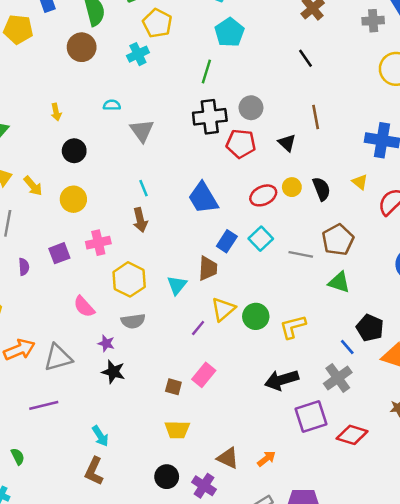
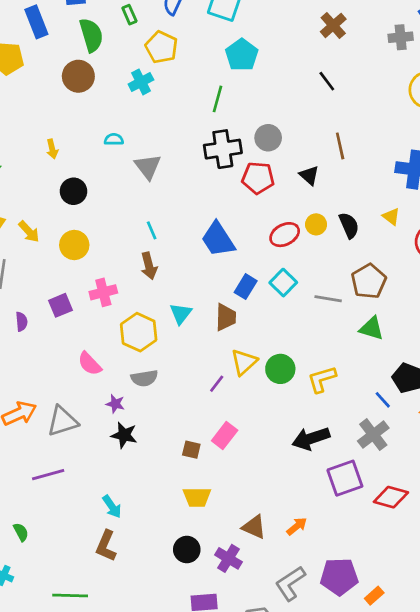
cyan triangle: (177, 285) -> (181, 314), moved

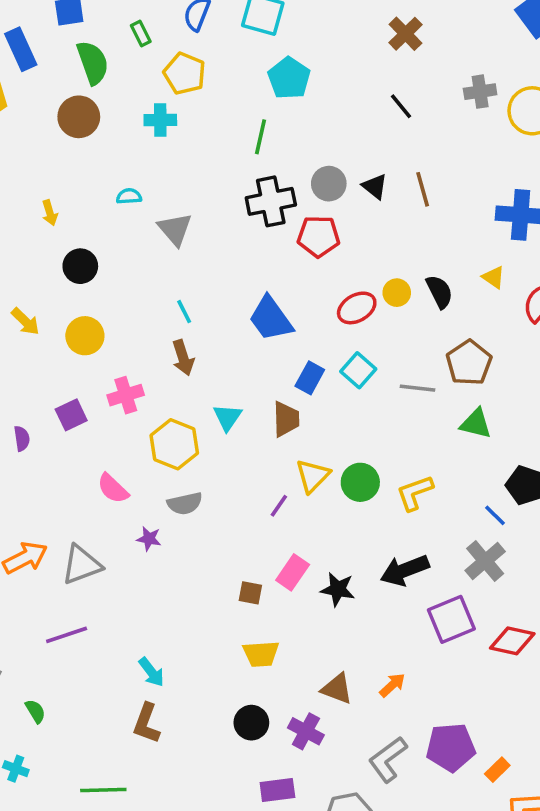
gray cross: (401, 37) -> (480, 92), moved
cyan cross: (141, 82) -> (160, 120), turned 30
black triangle: (309, 175) -> (375, 186), moved
black star: (124, 435) -> (338, 589), moved

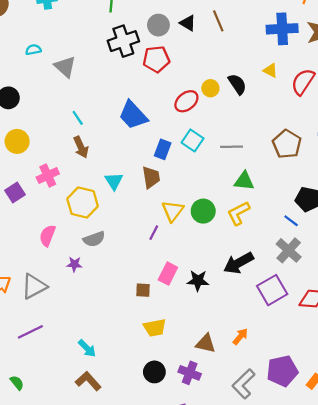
brown pentagon: (469, 363) -> (287, 144), moved
green triangle: (476, 424) -> (244, 181), moved
pink semicircle: (113, 488) -> (47, 236), turned 75
brown L-shape: (147, 723) -> (88, 381), turned 125

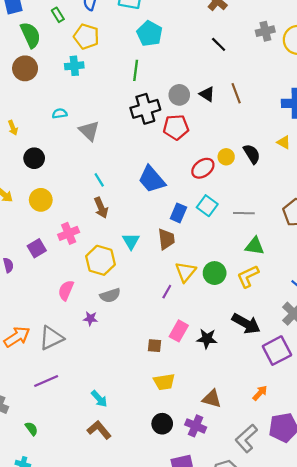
black arrow: (239, 263) -> (246, 324), turned -124
orange arrow: (240, 336) -> (260, 393), moved

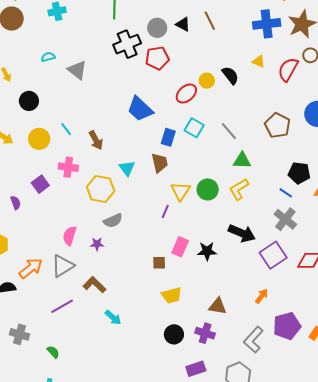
cyan line: (99, 180) -> (66, 129), moved
gray line: (244, 213) -> (229, 131), turned 54
pink cross: (69, 233) -> (68, 167), turned 36
pink semicircle: (66, 290) -> (70, 236), moved
brown L-shape: (99, 430) -> (94, 285), moved

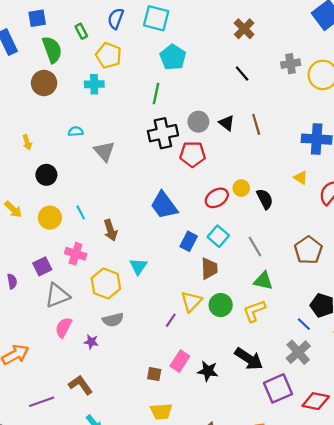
black semicircle: (230, 75) -> (265, 199), moved
brown trapezoid: (160, 163) -> (209, 268), moved
gray triangle: (63, 266) -> (57, 295), moved

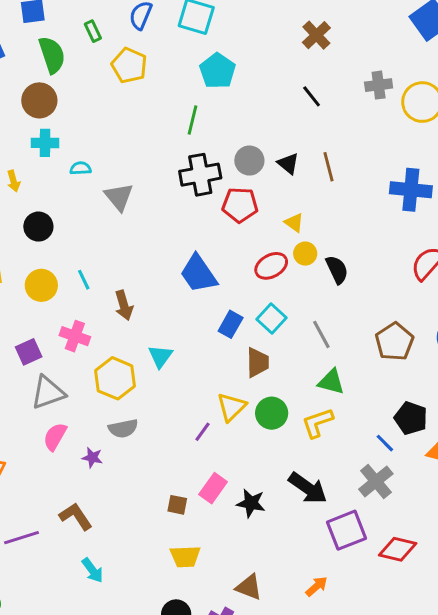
cyan cross: (94, 84) -> (45, 143), moved
yellow triangle: (301, 178) -> (294, 223), moved

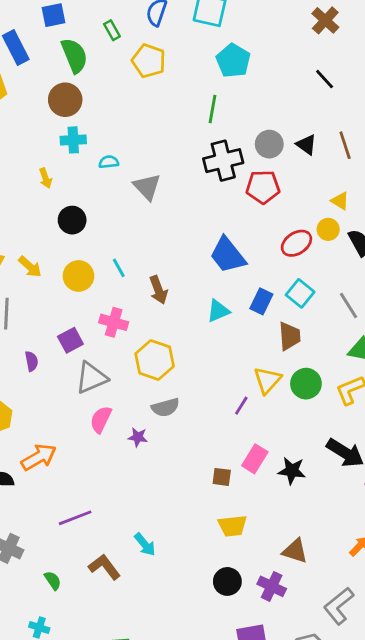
yellow triangle: (294, 223) -> (340, 201), moved
cyan triangle: (160, 356) -> (218, 311), moved, turned 35
brown L-shape: (76, 516) -> (104, 567), moved

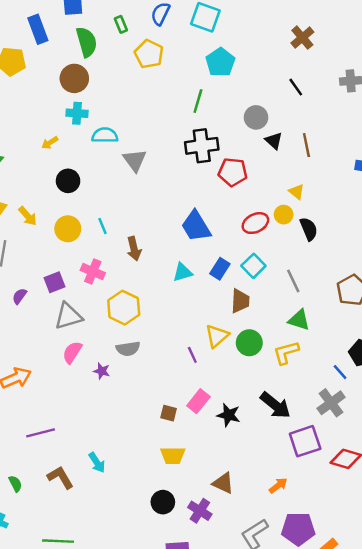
gray circle: (269, 144) -> (256, 117), moved
cyan semicircle: (109, 162) -> (105, 135), size x1.5
yellow arrow: (45, 178) -> (50, 143), turned 70
purple semicircle: (31, 361) -> (19, 296), turned -140
purple line: (241, 406) -> (192, 355), turned -63

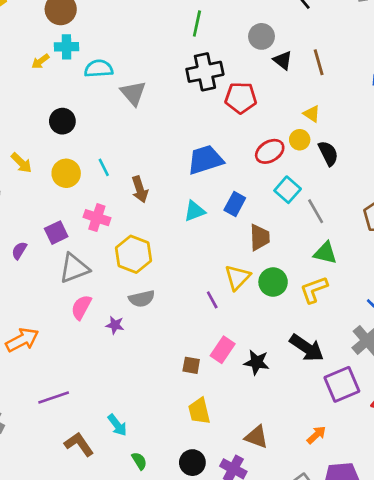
yellow arrow: (50, 143) -> (40, 61), moved
blue trapezoid: (196, 226) -> (205, 160), turned 108
cyan square: (253, 266) -> (288, 190), moved
yellow trapezoid: (173, 455) -> (199, 411), turned 80
green semicircle: (15, 484) -> (139, 461), moved

